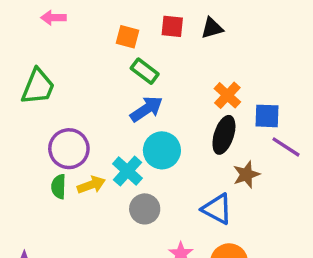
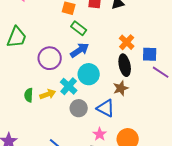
black ellipse: (224, 135) -> (125, 65), turned -30
purple circle: (69, 149) -> (50, 58), moved
brown star: (246, 174) -> (121, 88), moved
blue triangle: (217, 209) -> (106, 108), moved

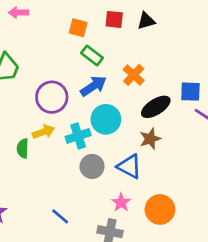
orange cross: (127, 42) -> (134, 75), moved
black ellipse: (125, 65) -> (156, 107), turned 70
cyan cross: (69, 86) -> (78, 136), turned 30
yellow arrow: (48, 94) -> (43, 132), moved

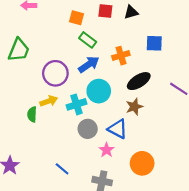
orange cross: (134, 75) -> (121, 56), turned 30
blue square: (190, 92) -> (154, 43), moved
pink star: (121, 203) -> (107, 150), moved

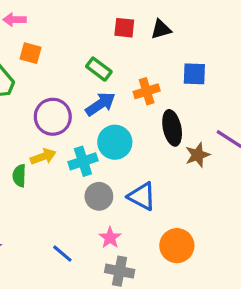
orange square: (77, 18) -> (30, 53), moved
black ellipse: (139, 81) -> (172, 128), turned -70
brown star: (134, 107) -> (198, 155), moved
pink star: (107, 150) -> (110, 238), moved

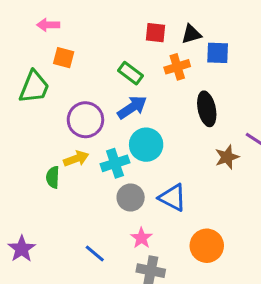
blue square: (194, 74) -> (218, 53), moved
orange cross: (147, 91) -> (177, 67), moved
black ellipse: (172, 128) -> (207, 109), moved

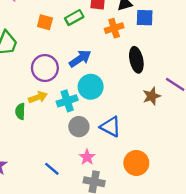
orange square: (64, 58) -> (45, 22), moved
green rectangle: (131, 73) -> (74, 18), moved, turned -66

